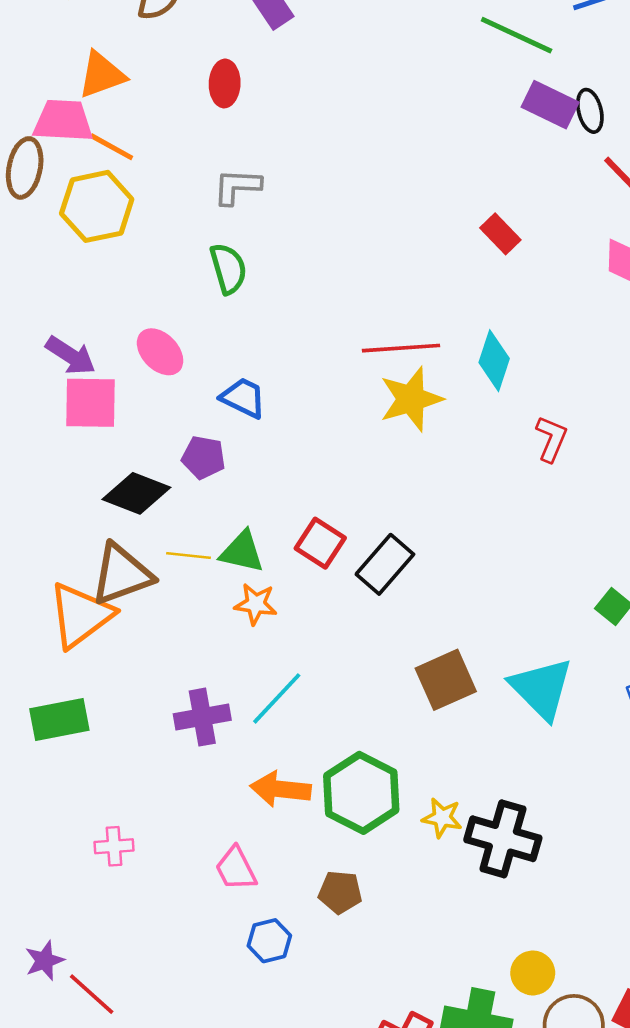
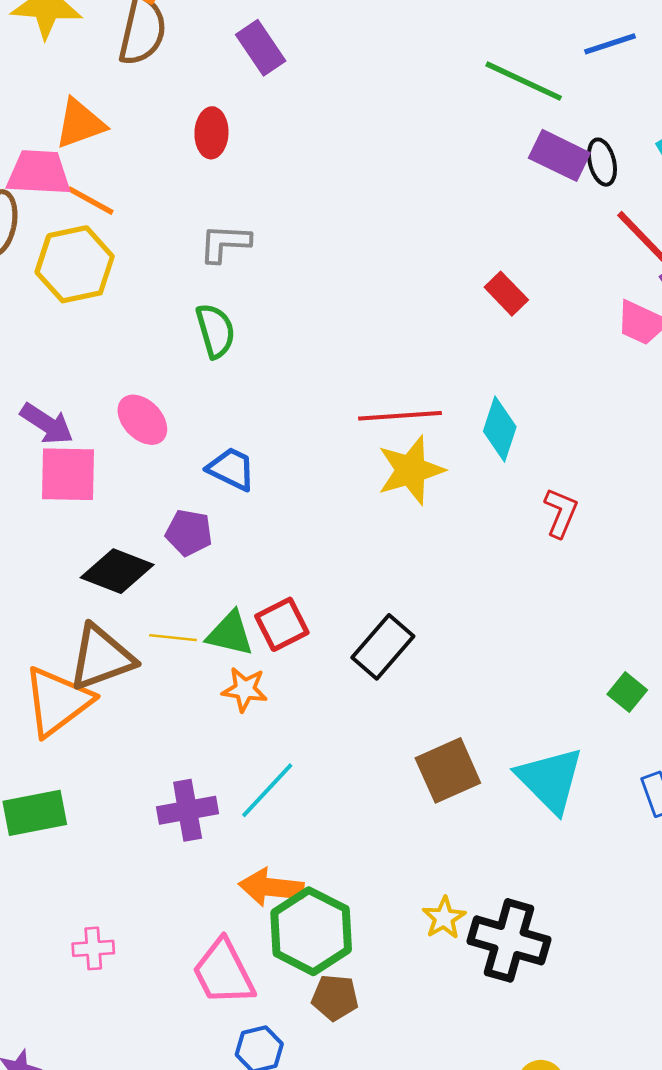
red square: (320, 543) -> (282, 624), moved, turned 30
green hexagon: (361, 793) -> (311, 931), moved
yellow star: (442, 818) -> (444, 918), turned 30
pink trapezoid: (236, 869) -> (223, 972), size x1.4

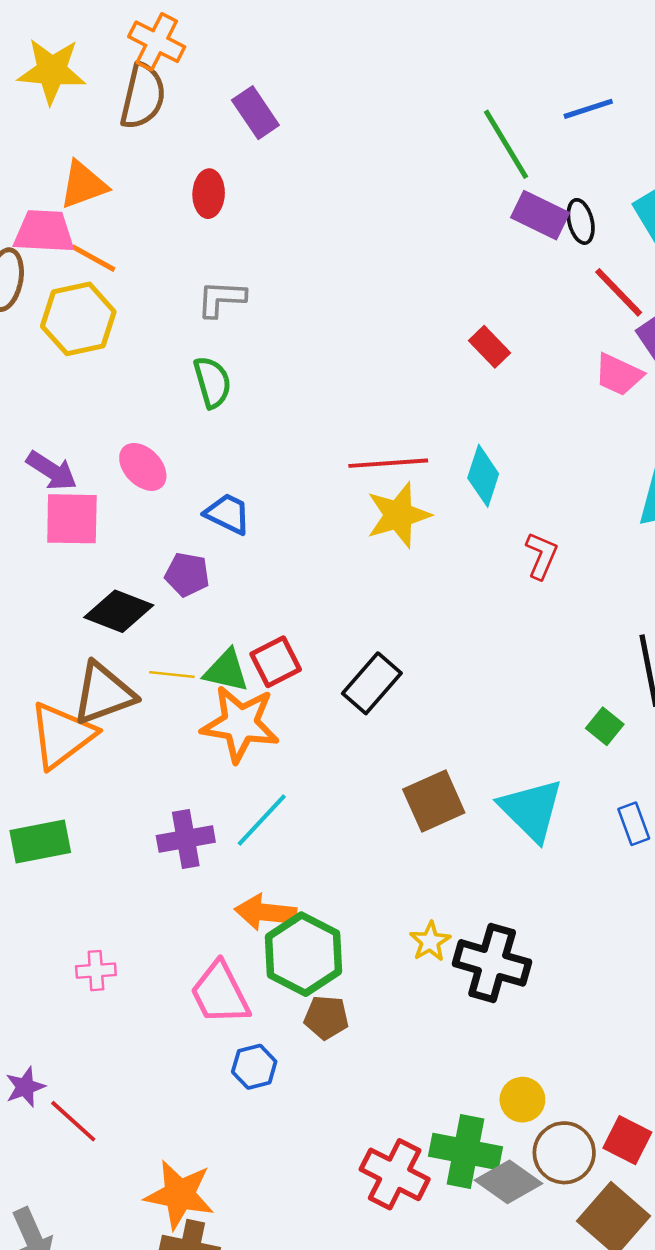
green line: (524, 81) -> (506, 144), turned 34
orange star: (245, 689) -> (240, 724), size x1.8

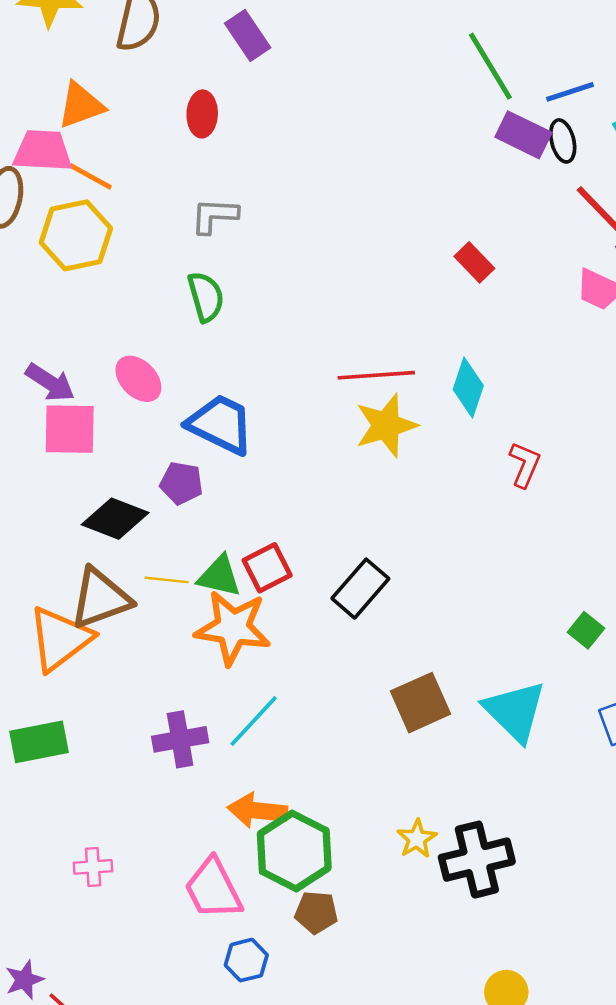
blue line: (588, 109) -> (570, 92), moved
blue trapezoid: (228, 514) -> (221, 424), size x1.5
black cross: (492, 963) -> (477, 860), turned -30

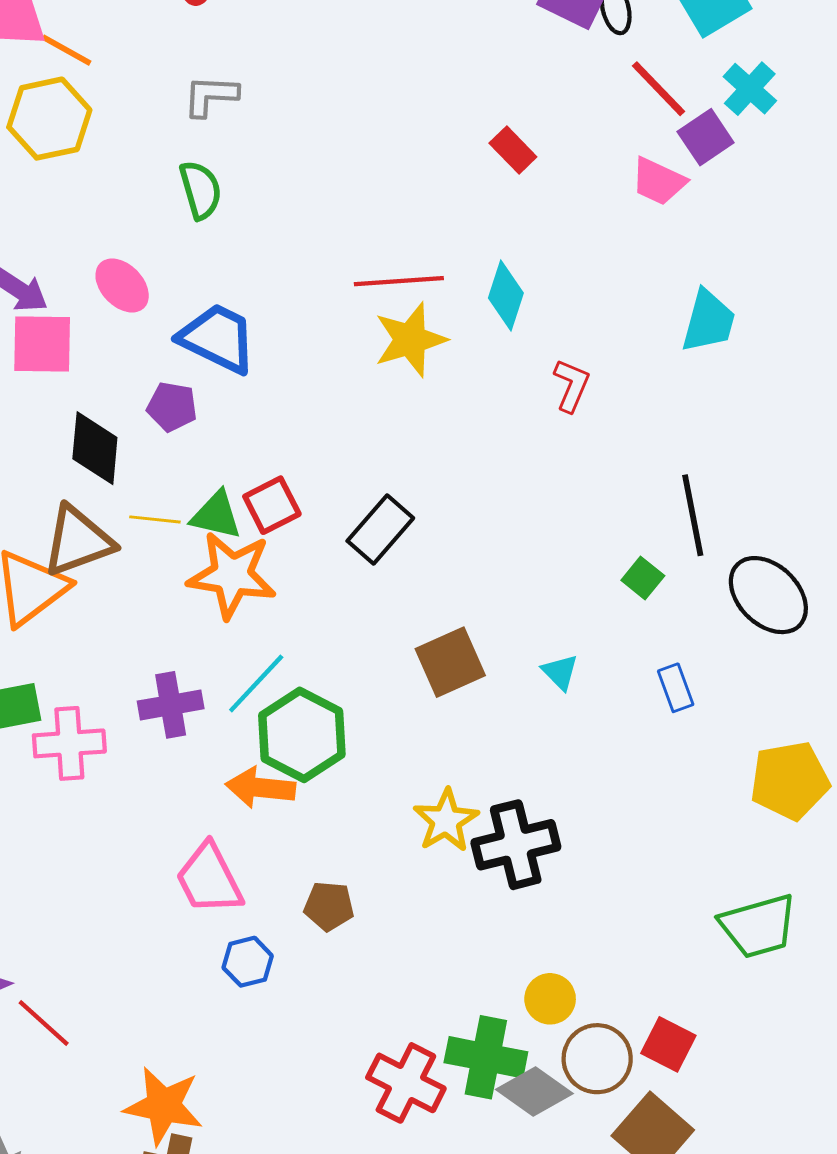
black diamond: (115, 519) -> (95, 448), turned 74
cyan triangle: (515, 711) -> (560, 672), size x0.5
yellow star: (417, 839) -> (446, 820), size x1.4
green hexagon: (294, 851) -> (302, 735), moved
pink cross: (93, 867) -> (69, 743), moved, size x1.6

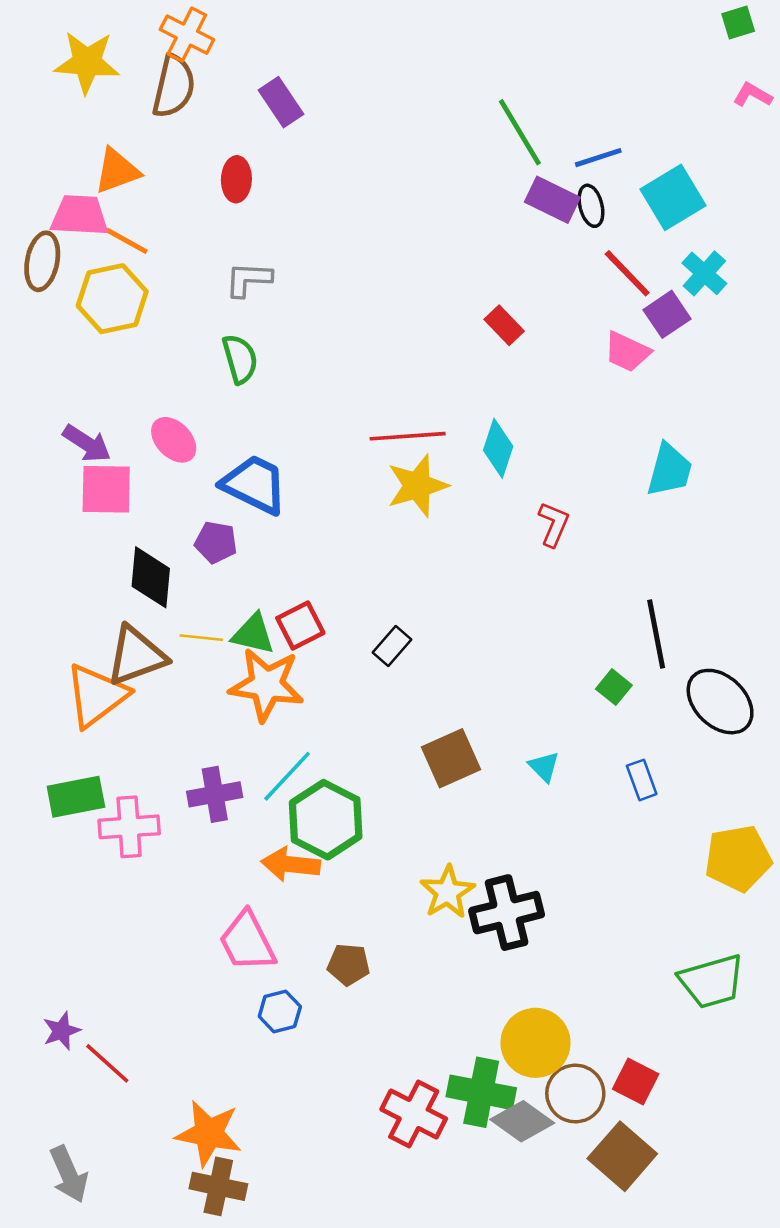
black rectangle: (380, 529) -> (392, 646), size x0.7
yellow circle: (550, 999) -> (536, 1043), size x1.6

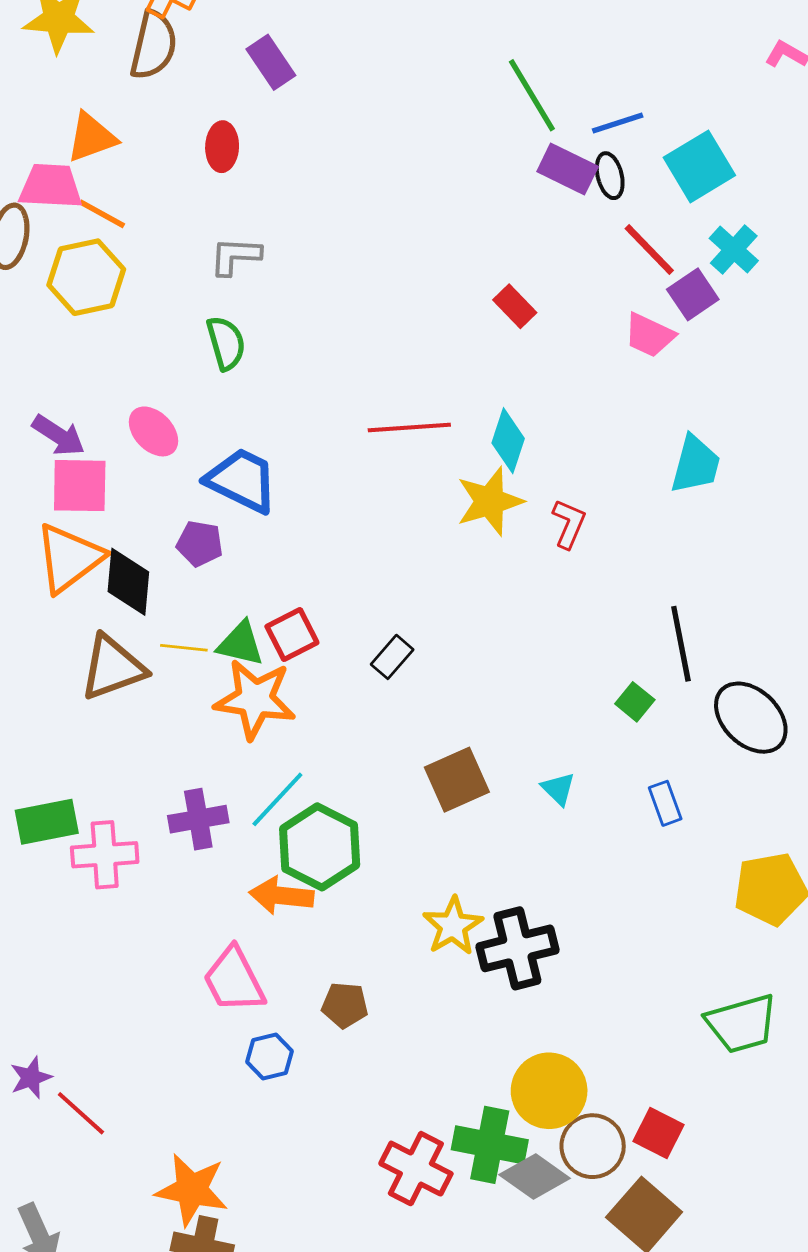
yellow star: (417, 486) -> (490, 501), moved
orange triangle: (96, 695) -> (69, 558), moved

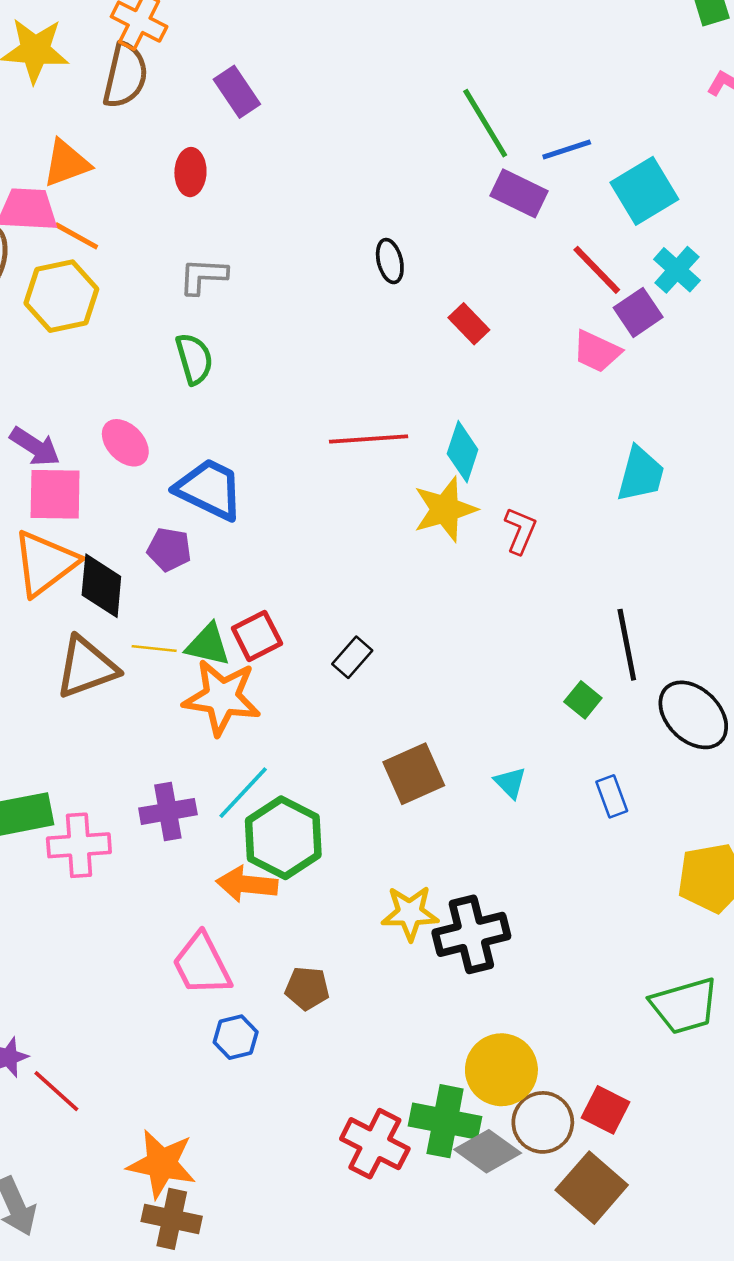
black ellipse: (610, 176) -> (390, 261), moved
yellow star: (453, 926) -> (410, 913), turned 30

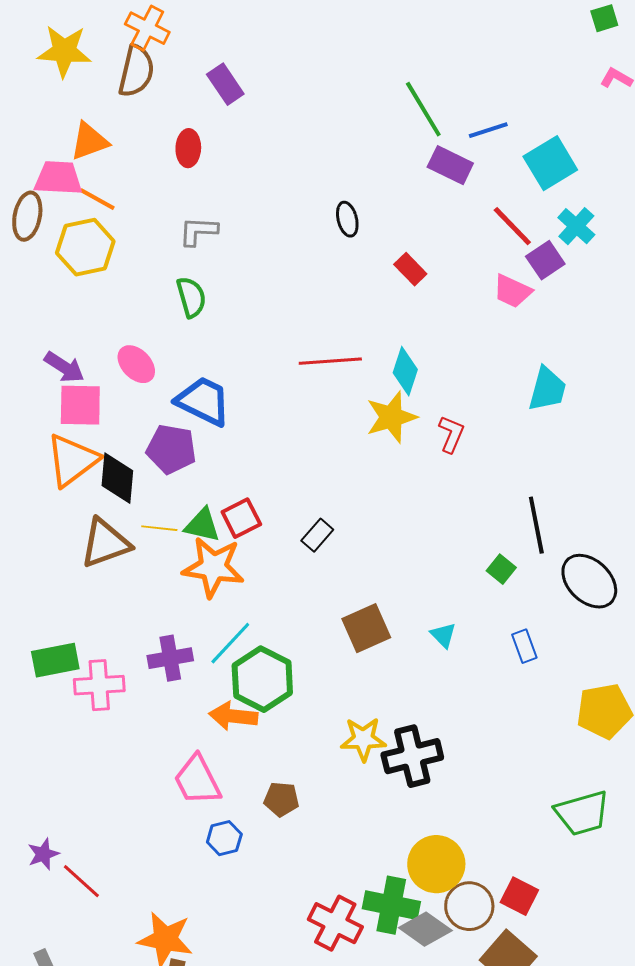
purple pentagon: (169, 549) -> (171, 449), size x1.4

